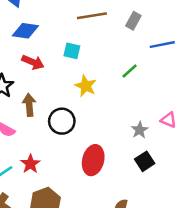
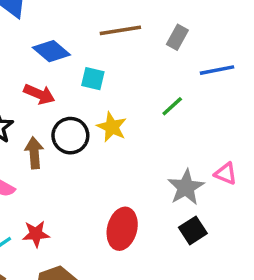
blue diamond: (25, 31) -> (51, 51), moved, turned 32
black circle: (62, 121) -> (70, 136), moved
gray star: (140, 130) -> (186, 187), size x1.5
red star: (30, 164) -> (36, 234), turned 30

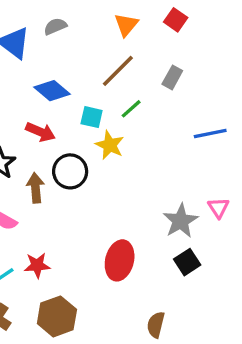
brown line: (120, 30) -> (118, 71), turned -36
blue line: (217, 70) -> (210, 134), moved
green line: (172, 106) -> (131, 109), moved
yellow star: (112, 127) -> (110, 145), moved
pink triangle: (226, 174) -> (218, 208), turned 35

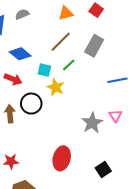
orange triangle: (126, 25) -> (66, 13), turned 35
gray rectangle: (172, 77) -> (94, 46), size x1.5
pink triangle: (218, 208) -> (115, 116), moved
gray star: (181, 221) -> (92, 123), moved
black square: (187, 262) -> (103, 169), moved

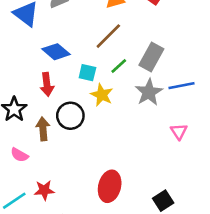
gray rectangle: (94, 46) -> (151, 57), moved
red arrow: (13, 79) -> (47, 84), turned 60
gray star: (92, 123) -> (149, 92), moved

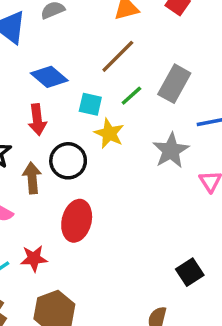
gray star: (149, 92) -> (171, 151), moved
red ellipse: (110, 186) -> (77, 221), moved

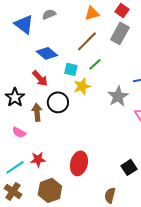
gray rectangle: (174, 84) -> (120, 33), moved
red arrow: (37, 120) -> (40, 78), turned -36
yellow star: (109, 133) -> (82, 86), turned 30
red ellipse: (77, 221) -> (79, 163), moved

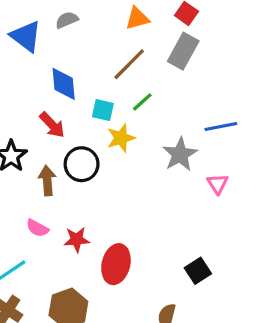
blue diamond: (47, 53) -> (64, 84), turned 45
pink semicircle: (19, 132) -> (37, 228), moved
red star: (38, 159) -> (77, 240), moved

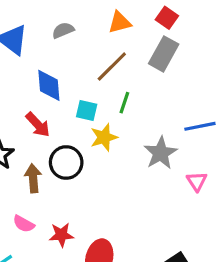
gray semicircle: (67, 20) -> (63, 30), moved
green line: (142, 102) -> (124, 103), turned -30

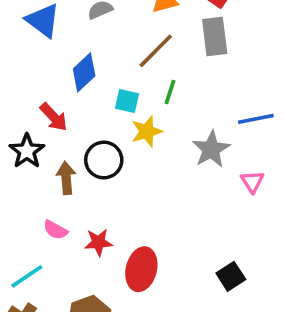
gray rectangle: (164, 54) -> (215, 37), turned -36
blue diamond: (49, 85) -> (84, 72), turned 52
red arrow: (38, 125) -> (54, 117), moved

